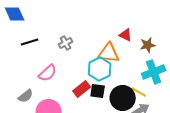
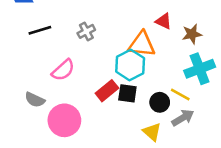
gray semicircle: (26, 96) -> (35, 100), turned 63
black circle: (123, 98) -> (160, 102), size x0.6

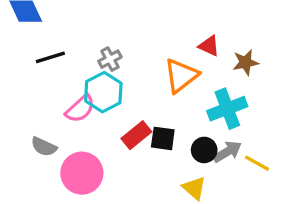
orange triangle: (142, 44) -> (181, 76), turned -44
cyan hexagon: (130, 65) -> (103, 92), moved
cyan cross: (200, 69) -> (227, 109), moved
yellow line: (180, 95) -> (257, 163), moved
gray arrow: (183, 118) -> (227, 152), moved

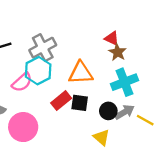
gray cross: (110, 59) -> (43, 48), size x1.6
brown star: (245, 62) -> (118, 52), moved, turned -30
orange triangle: (181, 76) -> (81, 73), moved, turned 35

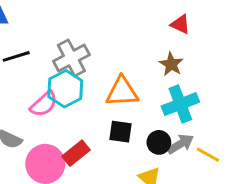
red triangle: (112, 38) -> (180, 24), moved
red rectangle: (61, 101) -> (76, 153), moved

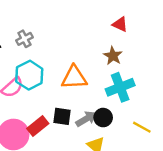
gray cross: (71, 58) -> (24, 39), moved, size x0.6
black square: (121, 132) -> (62, 116), moved
gray arrow: (180, 144) -> (86, 119), moved

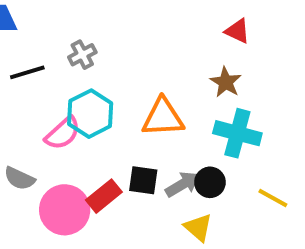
cyan cross: (120, 87) -> (237, 133), turned 36

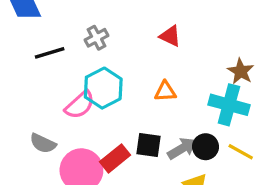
red triangle: (237, 31) -> (170, 36), moved
brown star: (226, 82) -> (241, 71), moved
orange triangle: (163, 118) -> (165, 91), size x0.6
yellow line: (273, 198) -> (241, 152), moved

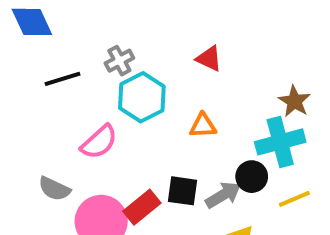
cyan hexagon: (103, 88) -> (142, 97), moved
cyan cross: (229, 105) -> (280, 142), turned -30
black circle: (206, 147) -> (252, 177), moved
yellow line: (241, 152) -> (294, 199), turned -52

